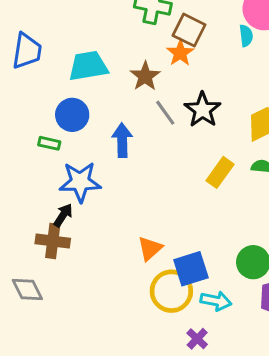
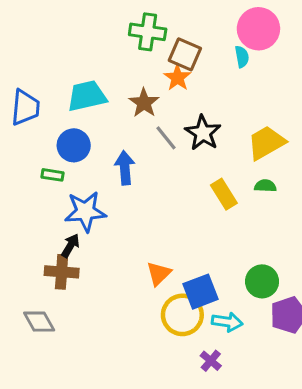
blue trapezoid: (27, 51) -> (25, 108), moved
yellow rectangle: (220, 172) -> (224, 194), turned -64

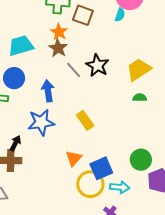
cyan semicircle: (242, 57) -> (120, 15), turned 32
orange star: (177, 78) -> (59, 32), moved
yellow rectangle: (224, 194) -> (85, 120), moved
blue star: (85, 211) -> (41, 122), moved

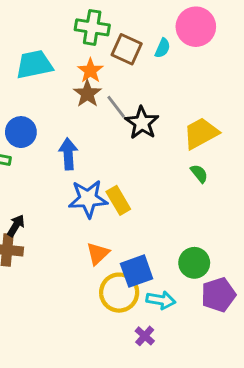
cyan semicircle: (120, 15) -> (163, 48), moved
cyan trapezoid: (21, 46) -> (34, 64), moved
gray line: (74, 70) -> (116, 107), moved
green semicircle: (140, 98) -> (199, 174), turned 48
blue star: (41, 122) -> (88, 199), moved

